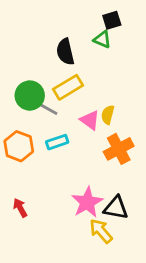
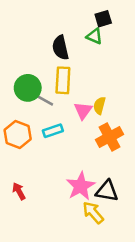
yellow rectangle: (68, 87) -> (63, 80), turned -56
pink triangle: (90, 120) -> (83, 111), turned 30

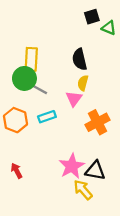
green triangle: (94, 36) -> (109, 28), moved
black semicircle: (60, 48) -> (80, 59), moved
yellow rectangle: (63, 80) -> (31, 59), moved
yellow semicircle: (99, 106) -> (83, 83), moved

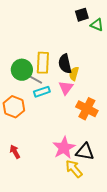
yellow rectangle: (31, 59) -> (43, 63), moved
black semicircle: (80, 59) -> (65, 64), moved
cyan rectangle: (47, 117) -> (42, 92), moved
orange cross: (98, 122) -> (87, 109), turned -35

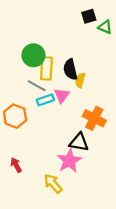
green circle: (22, 70) -> (33, 55), moved
pink triangle: (66, 88) -> (62, 95), moved
black triangle: (85, 152) -> (79, 142), moved
yellow arrow: (74, 169) -> (53, 183), moved

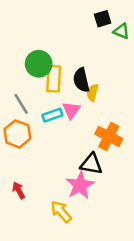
gray line: (37, 86) -> (21, 104), moved, turned 30

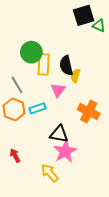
black square: (103, 19) -> (84, 15), size x1.5
cyan rectangle: (52, 115) -> (37, 108), moved
black triangle: (91, 164) -> (59, 134), moved

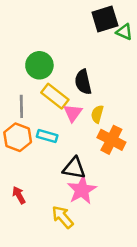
yellow rectangle: (44, 64) -> (55, 96), moved, turned -55
yellow semicircle: (75, 76) -> (97, 114), moved
gray line: (17, 85) -> (21, 106), turned 30
cyan rectangle: (37, 108) -> (47, 136), turned 35

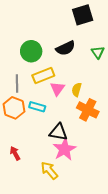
green triangle: (124, 32) -> (98, 52), moved, turned 32
black semicircle: (83, 82) -> (65, 48), moved, turned -102
yellow rectangle: (55, 96) -> (43, 75), turned -60

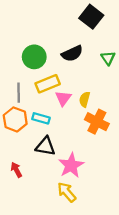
black square: (83, 15) -> (91, 17), turned -35
black triangle: (58, 132) -> (45, 146), moved
yellow arrow: (49, 170) -> (67, 192), moved

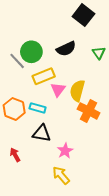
gray line: (19, 93) -> (17, 61), moved, turned -42
yellow semicircle: (85, 99) -> (77, 91), size x1.5
pink star: (71, 165) -> (65, 151), size x0.7

